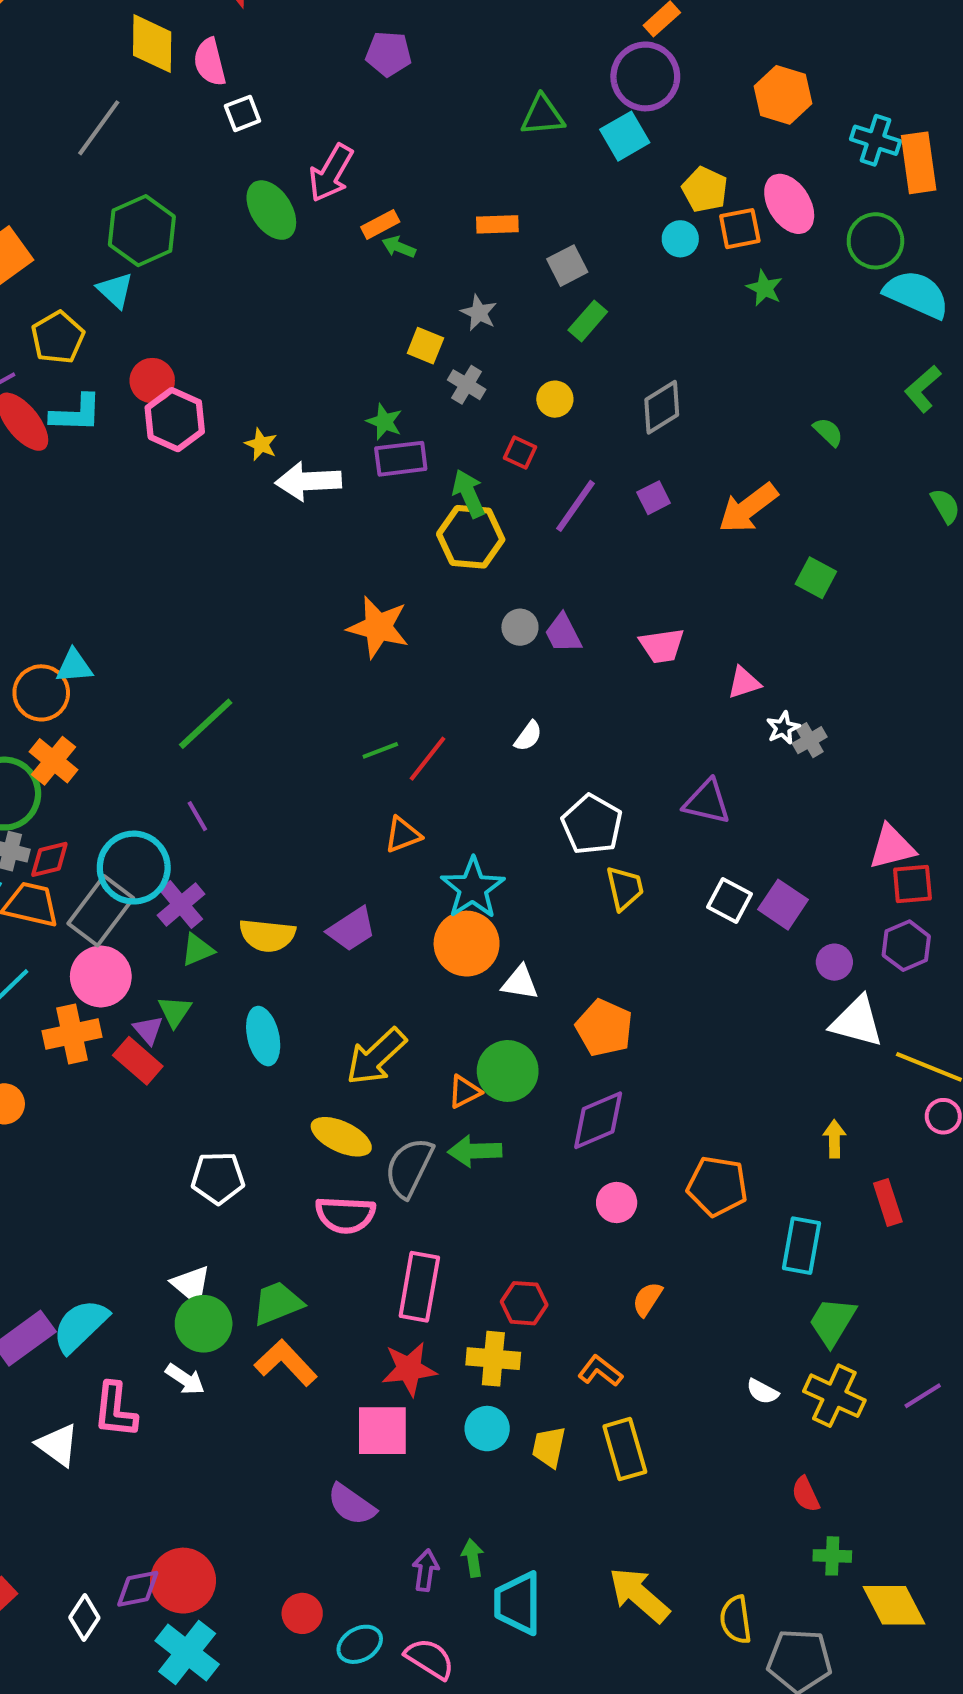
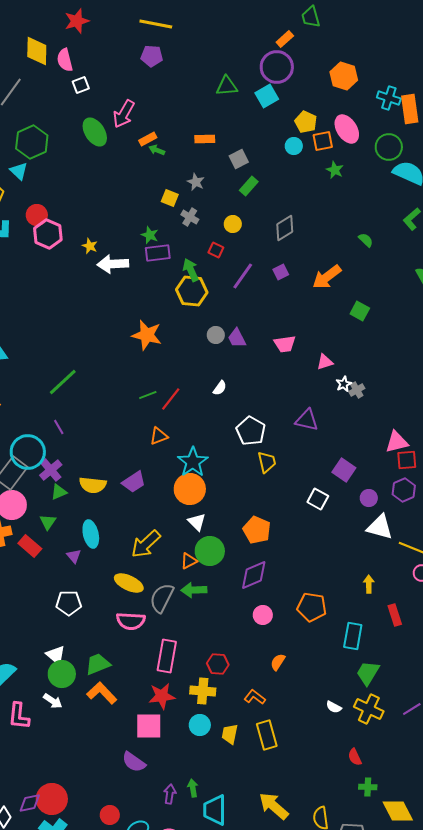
white square: (730, 900) -> (318, 499), moved
white triangle: (520, 983) -> (197, 522), moved, turned 36
purple triangle: (148, 1030) -> (74, 556), moved

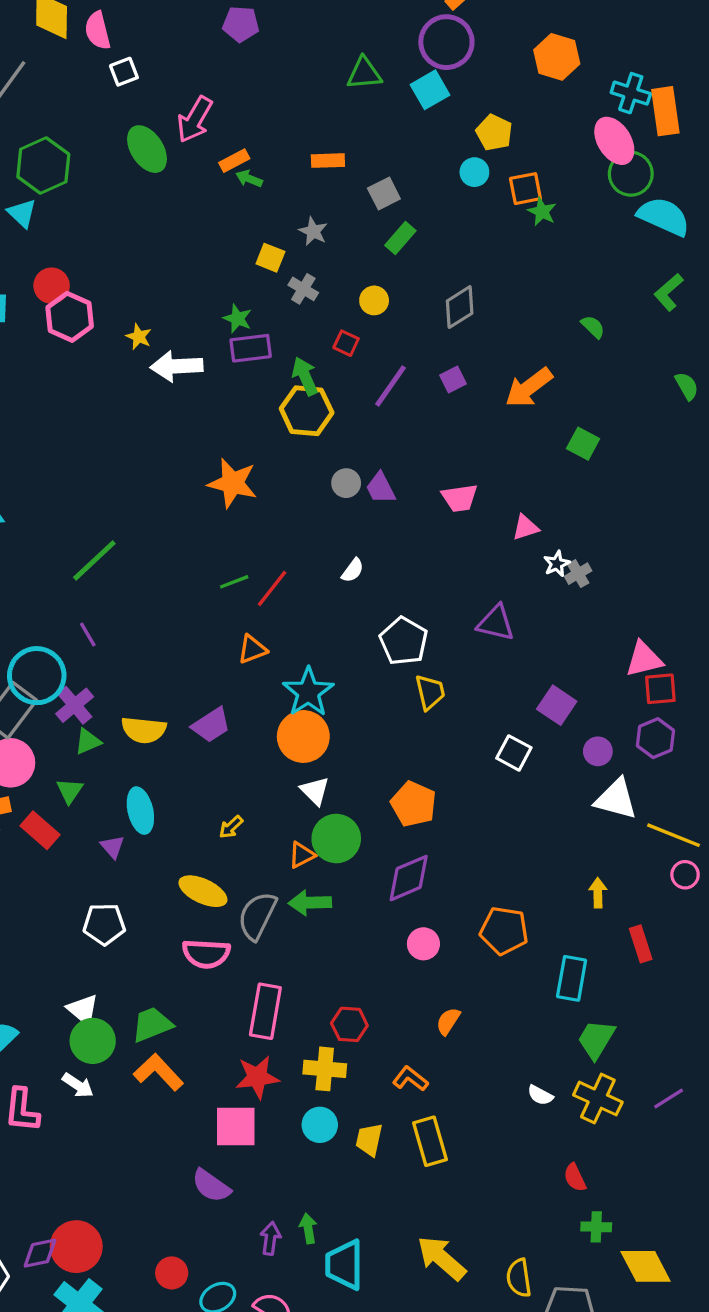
pink ellipse: (347, 129) -> (614, 141), moved
orange square: (323, 141) -> (525, 189), moved
yellow arrow: (146, 544) -> (231, 827), size x0.5

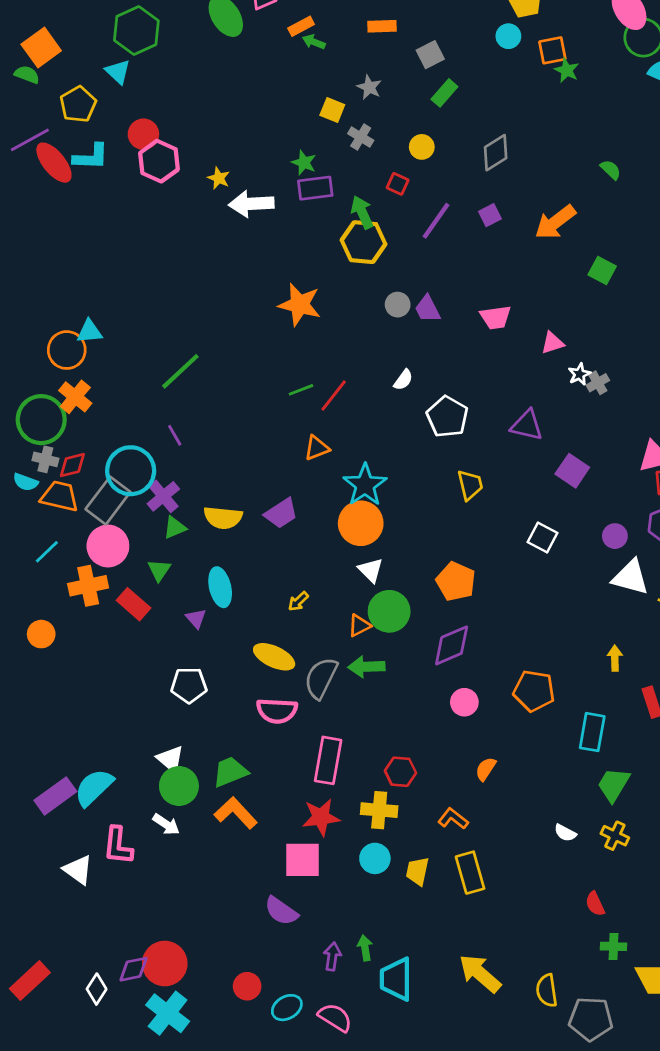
white pentagon: (404, 641) -> (447, 417), moved
purple square: (557, 705) -> (572, 471), moved
yellow cross: (598, 1099) -> (615, 836), size x0.7

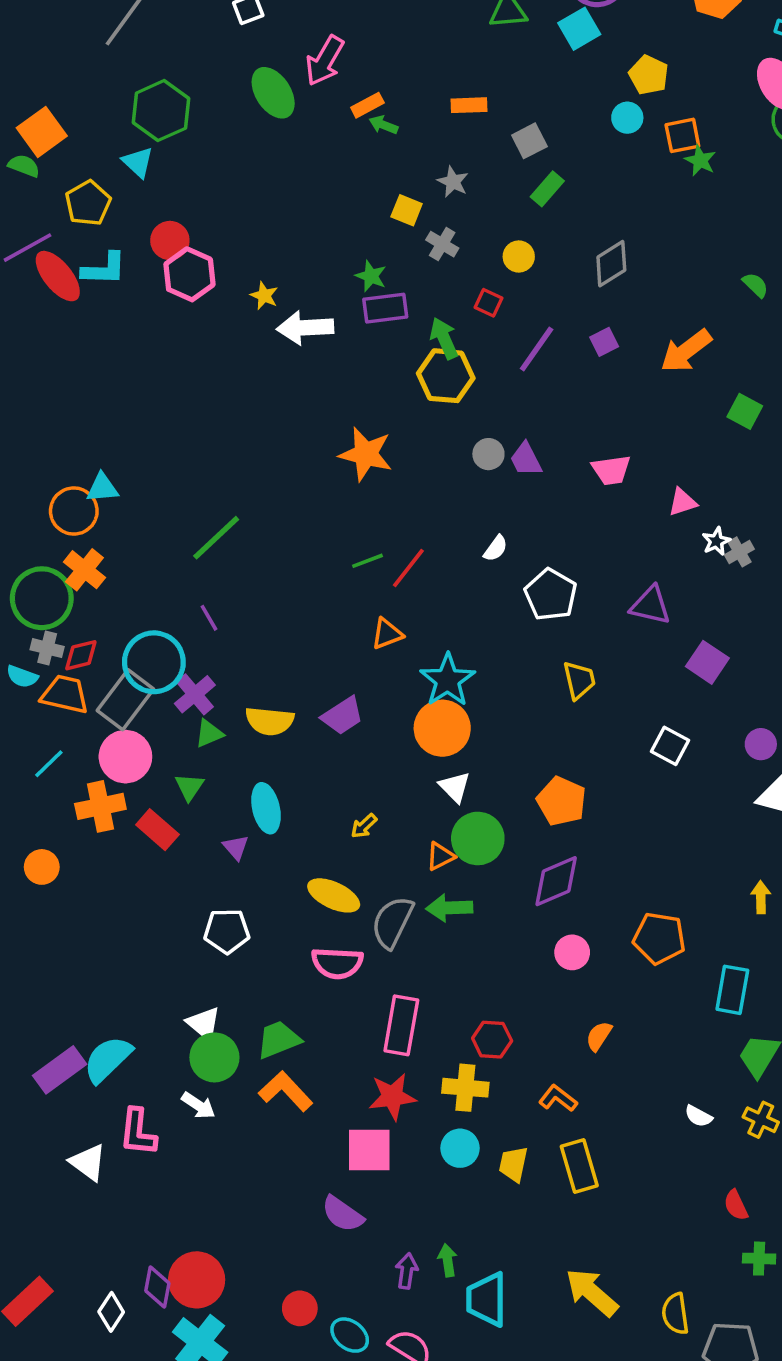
purple diamond: (133, 969) -> (157, 1287), turned -68
cyan ellipse: (287, 1008) -> (350, 1335), turned 68

